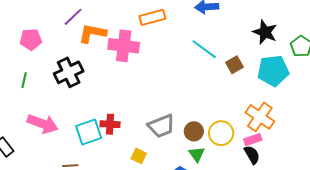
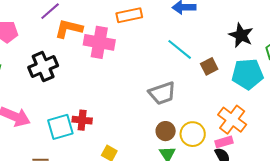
gray trapezoid: (161, 126) -> (162, 93), moved

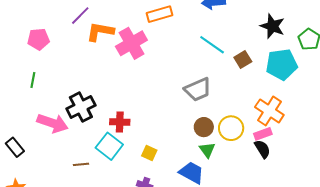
pink cross: (99, 42) -> (131, 43), turned -36
black cross: (43, 66) -> (81, 107), moved
cyan square: (60, 127) -> (109, 146), moved, turned -32

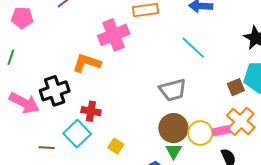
orange L-shape: (100, 32) -> (87, 63), moved
brown square: (243, 60) -> (236, 87), moved
brown circle: (204, 127) -> (173, 128), size x1.5
pink rectangle: (263, 134) -> (221, 131), moved

